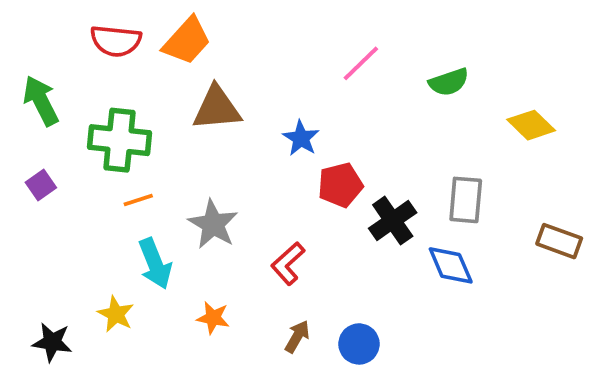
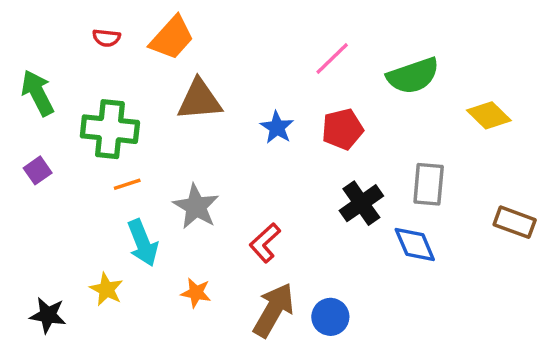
red semicircle: (116, 41) -> (106, 38), size x0.6
green semicircle: (449, 82) -> (413, 76), size x1.4
red pentagon: (340, 185) -> (342, 129), moved
brown arrow: (297, 337) -> (274, 310), size x1.8

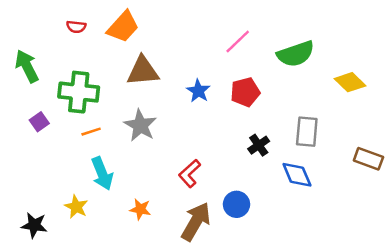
purple square: (38, 170) -> (39, 122), moved
black cross: (361, 203) -> (259, 145), size x0.7
gray star: (196, 207) -> (140, 125), moved
blue circle: (330, 317) -> (237, 204), moved

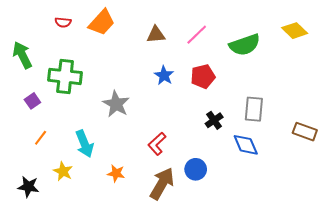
brown triangle: (143, 71) -> (156, 35), moved, size x0.7
yellow diamond: (350, 82) -> (295, 31), moved
orange line: (91, 132) -> (41, 138), moved, turned -35

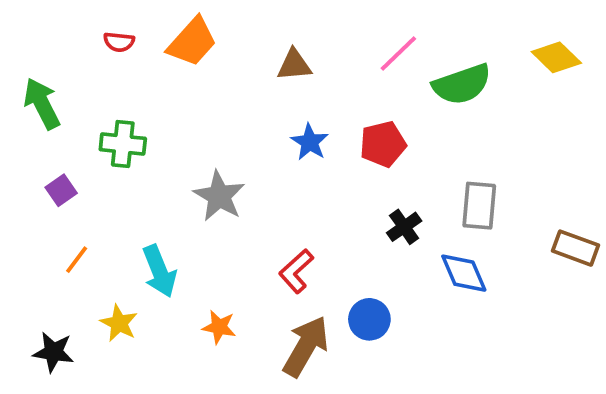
pink line: (197, 35) -> (398, 53), moved
green cross: (65, 76) -> (123, 144), size x0.7

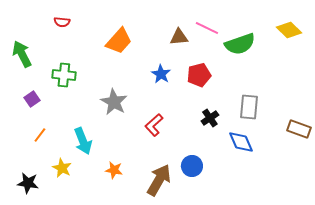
orange trapezoid: (192, 42) -> (119, 41), moved
pink line: (398, 53) -> (207, 28), turned 70
brown triangle: (294, 65) -> (179, 37), moved
red L-shape: (296, 271) -> (154, 125), moved

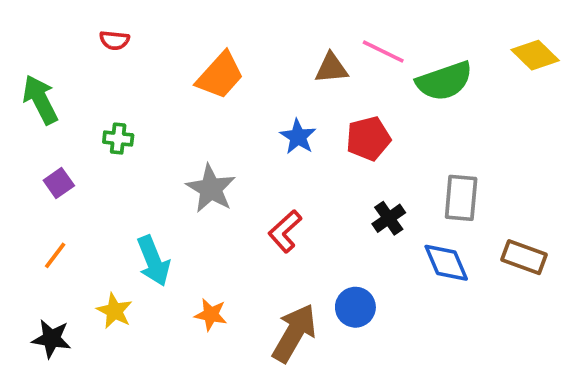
green cross: (64, 75) -> (118, 139), size x0.7
brown rectangle: (299, 129) -> (524, 257), moved
orange line: (40, 135) -> (55, 255), moved

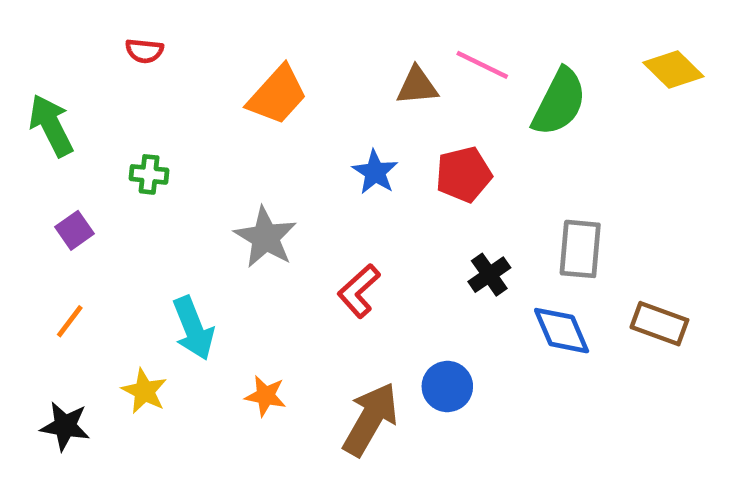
green semicircle: (444, 81) -> (559, 102), turned -44

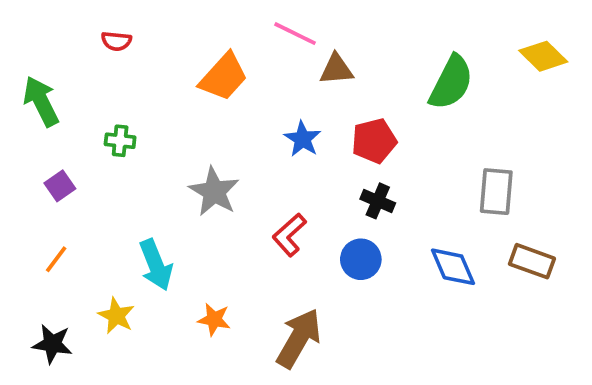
pink line: (482, 65) -> (295, 34), moved
gray rectangle: (580, 249) -> (496, 192), moved
black cross: (489, 275) -> (378, 201), moved, turned -32
blue circle: (447, 386) -> (361, 259), moved

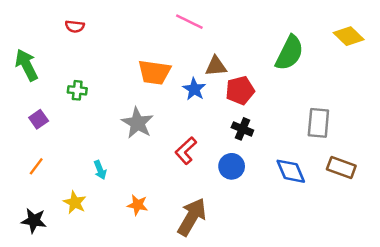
brown triangle: (336, 69) -> (216, 66), moved
orange trapezoid: (224, 77) -> (154, 72), moved, turned 56
cyan arrow: (156, 265) -> (100, 170), size x0.6

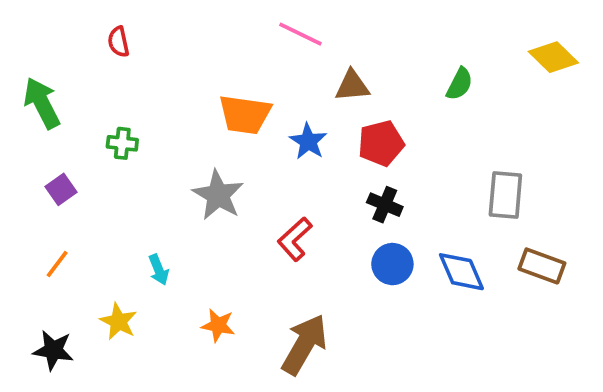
red semicircle: (75, 26) -> (118, 42), turned 72
green semicircle: (289, 53) -> (460, 84), size x0.6
brown triangle: (216, 66) -> (352, 86), moved
blue circle: (232, 166) -> (392, 264), moved

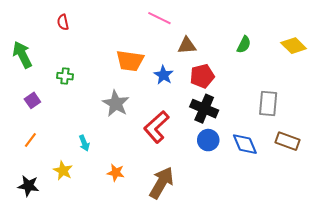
yellow diamond: (553, 57) -> (294, 46), moved
black cross: (385, 205) -> (204, 109), size x1.5
red L-shape: (295, 239) -> (156, 127), size x1.4

